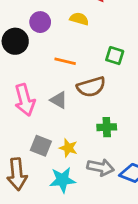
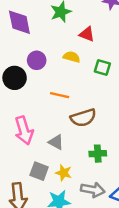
green square: (115, 56) -> (102, 68), moved
gray triangle: (59, 100) -> (56, 142), moved

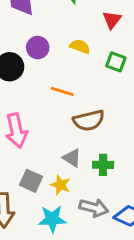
red triangle: (87, 34) -> (112, 20), moved, turned 42
gray triangle: (56, 142) -> (72, 158), moved

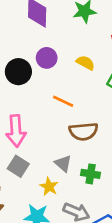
gray square: (31, 181) -> (18, 166), moved

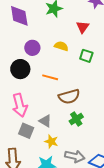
black circle: (18, 72) -> (20, 69), moved
gray triangle: (63, 163) -> (45, 121), moved
green cross: (91, 174) -> (76, 119), moved, turned -32

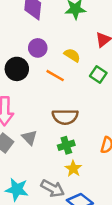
orange line: (50, 77) -> (55, 76), moved
yellow star: (51, 141) -> (73, 169), moved

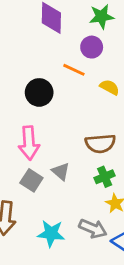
purple circle: (38, 48) -> (92, 47), moved
yellow semicircle: (72, 55) -> (110, 87), moved
orange line: (55, 76) -> (74, 70), moved

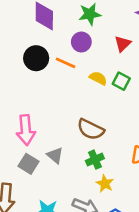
black circle: (39, 92) -> (36, 58), moved
brown semicircle: (100, 144) -> (91, 129), turned 32

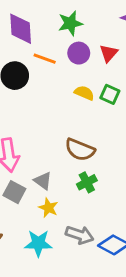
purple circle: (81, 42) -> (79, 53), moved
orange line: (66, 63) -> (45, 59), moved
yellow star: (105, 184) -> (48, 208), moved

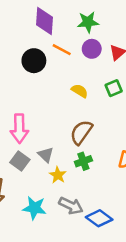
yellow semicircle: (84, 93) -> (80, 91), moved
green square: (110, 94) -> (114, 88), turned 35
brown semicircle: (80, 150) -> (81, 132), turned 95
yellow star: (48, 208) -> (58, 175), moved

